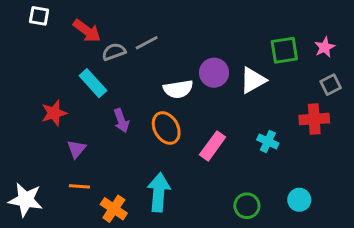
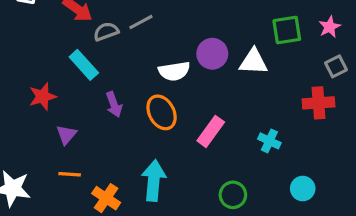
white triangle: (253, 80) -> (254, 62), turned 32
cyan cross: (268, 141) -> (269, 141), moved
green circle: (247, 206) -> (233, 195), moved

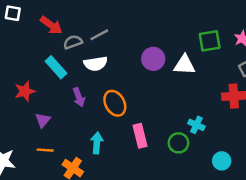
white semicircle: (174, 71) -> (96, 64), moved
pink rectangle: (211, 131) -> (140, 136), moved, turned -50
cyan arrow: (154, 181) -> (97, 143), moved, size x0.7
green circle: (233, 195) -> (178, 143), moved

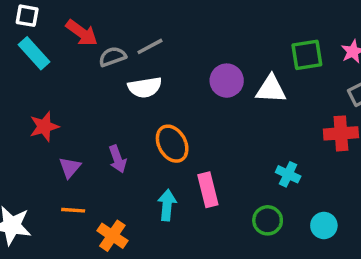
cyan rectangle: (56, 67) -> (34, 53), moved
purple arrow: (79, 97) -> (118, 159), moved
cyan arrow: (97, 143) -> (167, 205), moved
green circle: (178, 143) -> (268, 220), moved

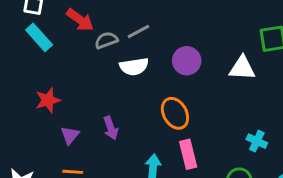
purple circle: (227, 81) -> (187, 61), moved
orange ellipse: (172, 144) -> (175, 113), moved

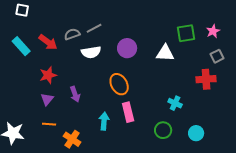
red arrow: (80, 20) -> (48, 42), moved
cyan rectangle: (39, 37) -> (21, 46), moved
red star: (48, 100) -> (48, 75), moved

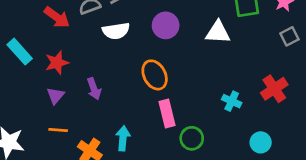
cyan rectangle: (21, 46) -> (20, 52), moved
red cross: (206, 79) -> (274, 89), moved, turned -30
cyan arrow: (104, 121) -> (123, 138), moved
green circle: (163, 130) -> (192, 138), moved

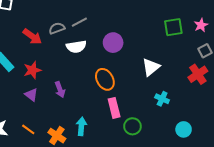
white triangle: (218, 32) -> (151, 67), moved, turned -42
red cross: (274, 89) -> (198, 74), moved
purple triangle: (55, 96) -> (31, 95), turned -32
orange line: (58, 130) -> (28, 129), moved, turned 32

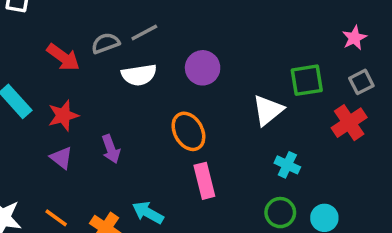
green square: (173, 27) -> (307, 80), moved
cyan arrow: (81, 126) -> (148, 213), turned -66
green circle: (132, 126) -> (280, 213), moved

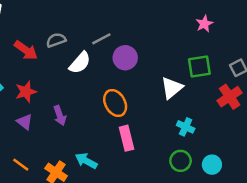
gray line: (144, 33) -> (101, 39), moved
pink star: (354, 38) -> (204, 24), moved
white semicircle: (139, 75) -> (80, 63), turned -40

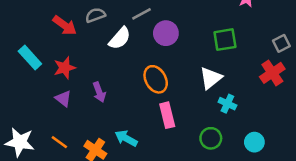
green square: (199, 67) -> (225, 40), moved
white triangle: (172, 88) -> (211, 78), moved
green circle: (181, 161) -> (211, 138), moved

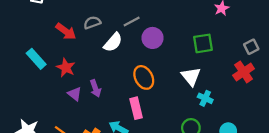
red star: (65, 68) -> (66, 68), turned -30
white triangle: (211, 78) -> (191, 76), turned -30
purple triangle: (63, 99) -> (75, 94), moved
pink rectangle: (167, 115) -> (136, 108), moved

